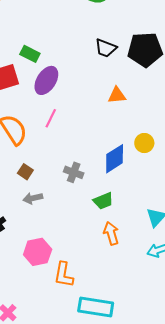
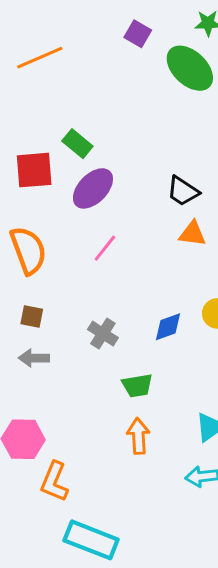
black trapezoid: (106, 48) -> (183, 191), moved
pink line: (51, 118) -> (105, 248), moved
blue diamond: (115, 159) -> (168, 327), size x0.7
brown square: (25, 172) -> (32, 317), turned -35

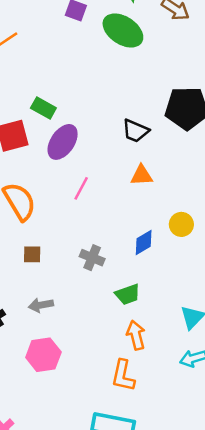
orange triangle: (193, 234) -> (142, 175), moved
gray arrow: (34, 358) -> (41, 305), moved
orange L-shape: (54, 482) -> (123, 376), moved

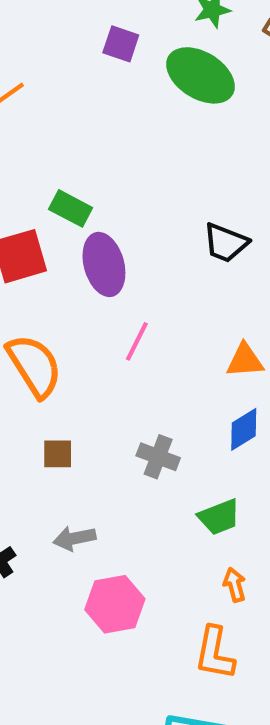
purple ellipse: (63, 142) -> (104, 264), turned -48
orange triangle: (142, 175) -> (245, 360), moved
orange arrow: (136, 335) -> (235, 585), size x0.7
pink hexagon: (43, 355) -> (115, 604), moved

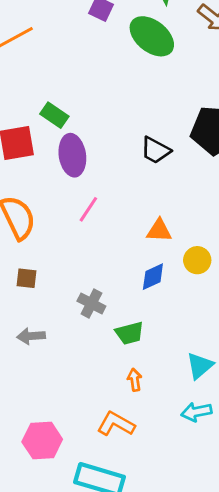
gray cross: (158, 457) -> (91, 304), moved
pink hexagon: (115, 604) -> (42, 441), moved
orange L-shape: (215, 653) -> (116, 424), turned 102

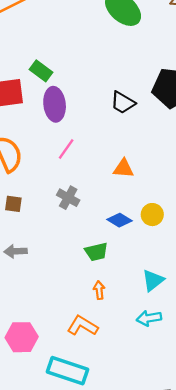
yellow circle: (197, 260) -> (152, 215), moved
blue diamond: (153, 277) -> (120, 220), moved, turned 55
gray cross: (91, 304) -> (68, 198), moved

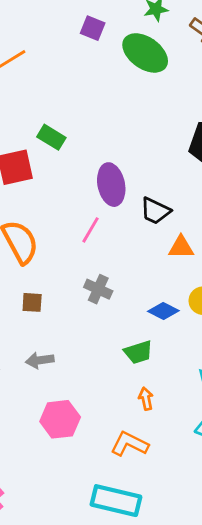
black trapezoid: (123, 103) -> (155, 211), moved
purple ellipse: (55, 104) -> (111, 185), moved
orange triangle: (123, 168) -> (181, 247), moved
pink hexagon: (22, 337) -> (60, 419), moved

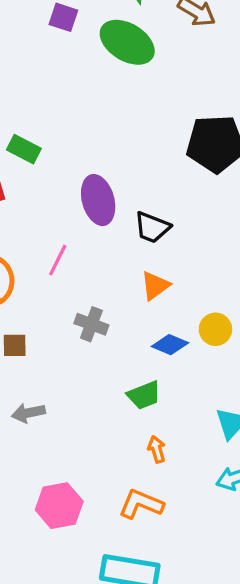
pink line: (91, 230) -> (58, 260), moved
orange triangle: (181, 247) -> (155, 286), moved, turned -32
pink hexagon: (60, 419) -> (59, 506), moved

